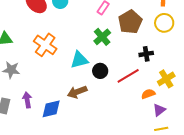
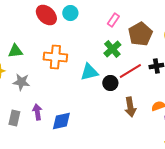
orange cross: (45, 45) -> (55, 57), turned -30
red line: (128, 76) -> (130, 71), moved
brown arrow: (77, 92) -> (130, 107), moved, turned -78

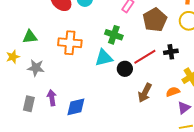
green cross: (112, 49) -> (114, 35), moved, turned -30
brown arrow: (130, 107) -> (145, 93), turned 36

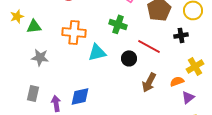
black cross: (171, 52) -> (181, 35), moved
yellow star: (13, 57) -> (17, 16), moved
red line: (145, 57) -> (149, 46), turned 60
cyan triangle: (104, 58) -> (97, 52), moved
purple arrow: (52, 98) -> (56, 103), moved

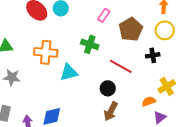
black circle: (129, 58) -> (108, 88), moved
brown arrow: (149, 82) -> (111, 111), moved

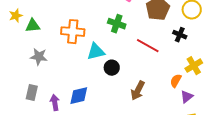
black cross: (153, 55) -> (180, 35), turned 32
black circle: (108, 88) -> (112, 68), moved
orange semicircle: (149, 101) -> (176, 81), turned -40

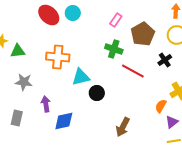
green cross: (117, 24) -> (114, 49), moved
black cross: (180, 35) -> (165, 60), turned 32
brown arrow: (138, 91) -> (123, 127), moved
purple arrow: (55, 103) -> (46, 104), moved

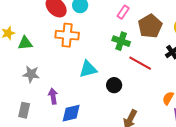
orange cross: (58, 57) -> (67, 35), moved
black circle: (97, 93) -> (114, 85), moved

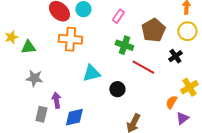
pink rectangle: (123, 12) -> (118, 16), moved
gray rectangle: (24, 110) -> (41, 114), moved

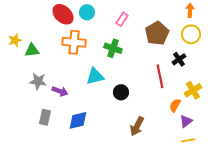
green cross: (124, 45) -> (113, 48), moved
red line: (143, 67) -> (160, 76), moved, turned 50
purple arrow: (56, 100) -> (60, 91), moved, turned 119

